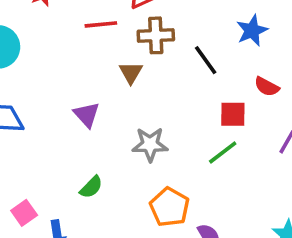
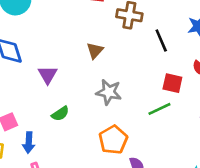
brown triangle: (131, 73) -> (95, 51), moved
purple triangle: (87, 115) -> (48, 75), moved

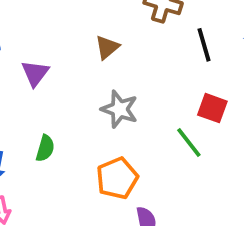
green line: (159, 109) -> (189, 143), turned 70
green semicircle: (60, 114) -> (45, 148), moved, turned -48

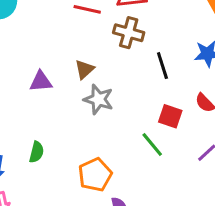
purple triangle: (35, 73) -> (41, 81), moved, turned 50
gray star: (120, 109) -> (99, 99), moved

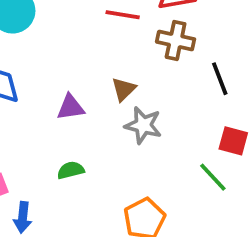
green semicircle: (36, 152) -> (71, 170), moved, turned -115

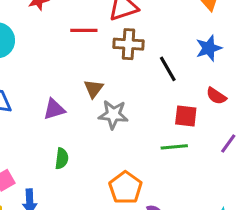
green semicircle: (71, 170) -> (62, 159), turned 120
green line: (213, 177) -> (174, 147), turned -44

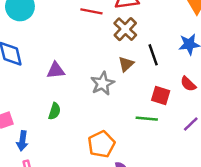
brown cross: (128, 44) -> (125, 29), turned 30
brown triangle: (94, 89) -> (126, 64), moved
gray star: (113, 115) -> (103, 83), turned 30

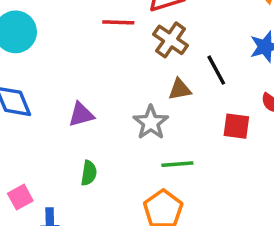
brown triangle: (126, 64) -> (180, 89), turned 42
green line: (147, 119) -> (177, 164), moved

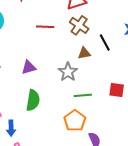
red line: (118, 22) -> (45, 27), moved
red square: (236, 126) -> (117, 90), moved
green semicircle: (89, 173) -> (33, 100), size x1.5

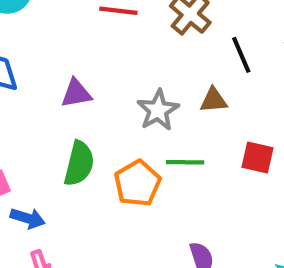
brown triangle: (84, 53) -> (214, 100), moved
orange pentagon: (75, 121) -> (137, 183), moved
blue arrow: (11, 128) -> (28, 218), turned -77

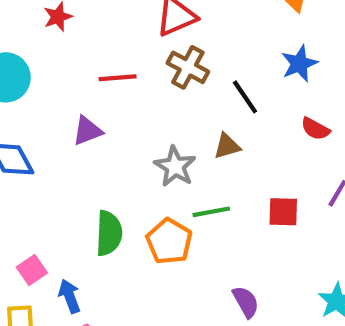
purple triangle: (76, 93) -> (87, 131), moved
red square: (257, 157) -> (283, 212), moved
blue arrow: (28, 218) -> (70, 296), turned -116

